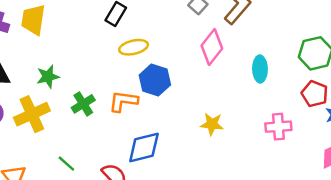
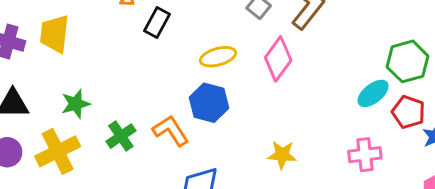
yellow ellipse: (134, 47) -> (218, 57), moved
cyan ellipse: (260, 69) -> (373, 93), moved, turned 55
orange L-shape: (123, 101) -> (171, 131), turned 52

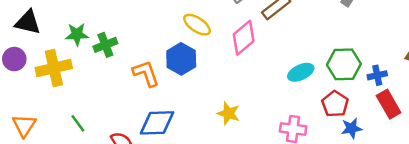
yellow ellipse: (218, 57) -> (197, 25), turned 36
cyan ellipse: (373, 93) -> (301, 72), moved
green cross: (121, 136) -> (105, 45), moved

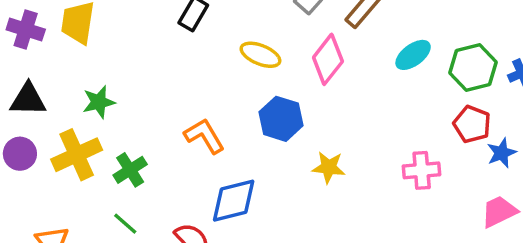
green cross: (105, 45) -> (130, 170), moved
blue hexagon: (181, 59) -> (281, 119), moved
cyan ellipse: (301, 72) -> (413, 55), moved

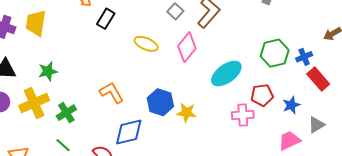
cyan ellipse: (413, 55) -> (226, 74), moved, size x1.4
blue hexagon: (281, 119) -> (160, 102), moved
red pentagon: (472, 124) -> (262, 95), moved, turned -30

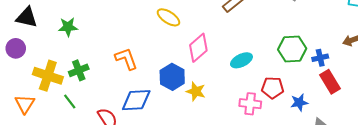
pink diamond: (187, 47) -> (198, 48), moved
cyan ellipse: (226, 74) -> (241, 60), size x0.7
yellow cross: (34, 103) -> (48, 76), moved, turned 32

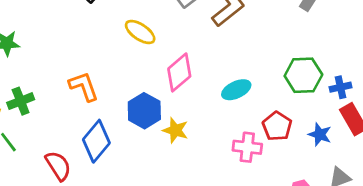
red pentagon: (273, 88) -> (277, 126), turned 30
blue diamond: (136, 100) -> (96, 141), turned -48
blue star: (299, 102) -> (320, 134), moved, turned 30

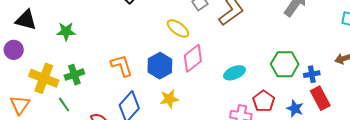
yellow ellipse: (140, 32) -> (178, 28), moved
blue hexagon: (144, 111) -> (160, 66), moved
yellow star: (175, 130) -> (169, 99), moved, turned -30

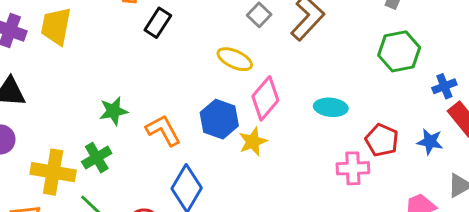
green star: (66, 31) -> (113, 111), moved
green hexagon: (285, 64) -> (399, 51), moved
cyan ellipse: (235, 73) -> (331, 107), turned 40
yellow star: (169, 99) -> (253, 142), moved

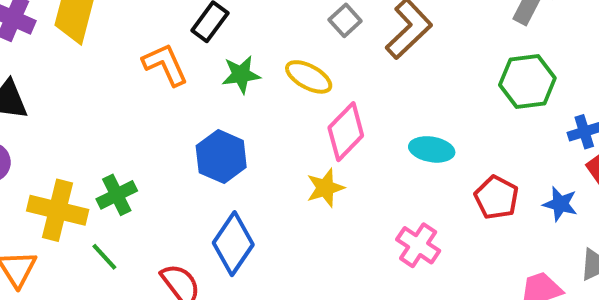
green star: (113, 111) -> (241, 75), moved
blue hexagon: (219, 119) -> (221, 157), moved
orange L-shape: (163, 130) -> (165, 65), moved
pink cross: (353, 168) -> (418, 245), moved, turned 32

